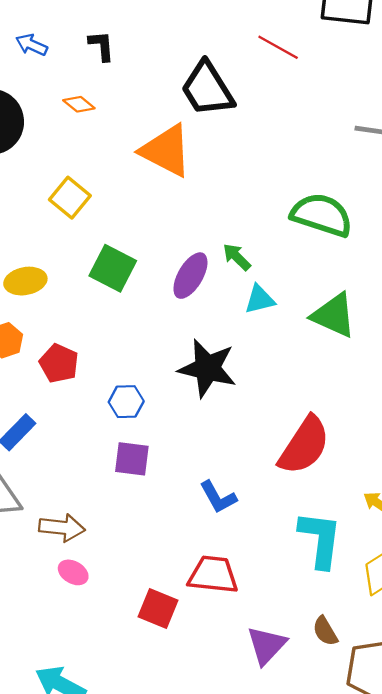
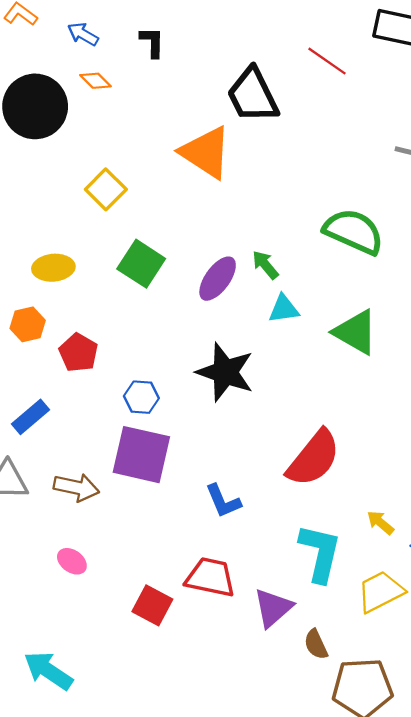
orange diamond: (79, 104) -> (95, 81), moved
purple square: (132, 459) -> (141, 455), size x1.6
brown arrow: (62, 528) -> (76, 487), moved
purple triangle: (267, 645) -> (273, 608), moved

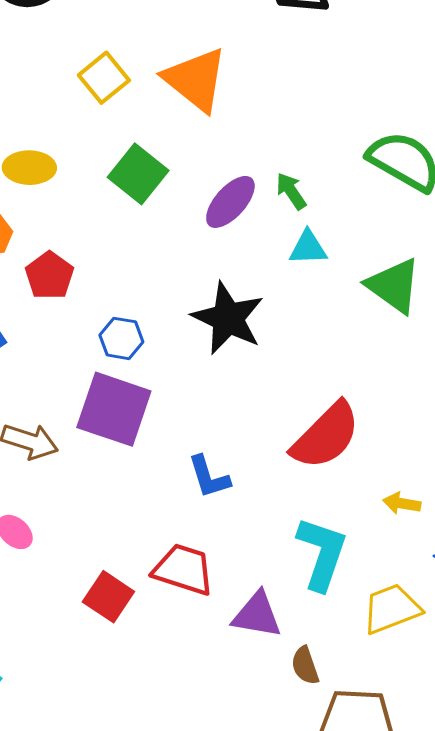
orange triangle: (206, 152) -> (196, 80), moved
yellow arrow: (380, 523) -> (402, 503), moved, turned -36
purple triangle: (273, 608) -> (257, 615), turned 45

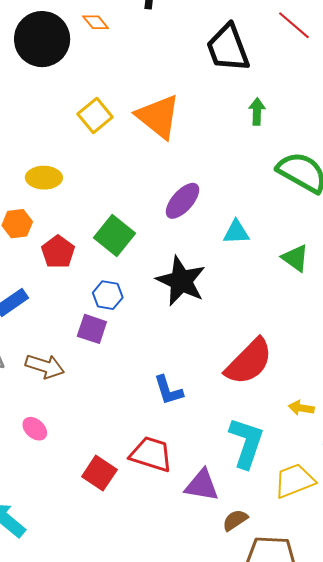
green square: (138, 174) -> (115, 235), moved
green arrow: (291, 191) -> (257, 111), moved, turned 36
green triangle: (394, 286) -> (295, 258), size x0.7
purple square: (114, 409) -> (92, 329), moved, size x0.6
brown semicircle: (305, 666) -> (235, 520), turned 76

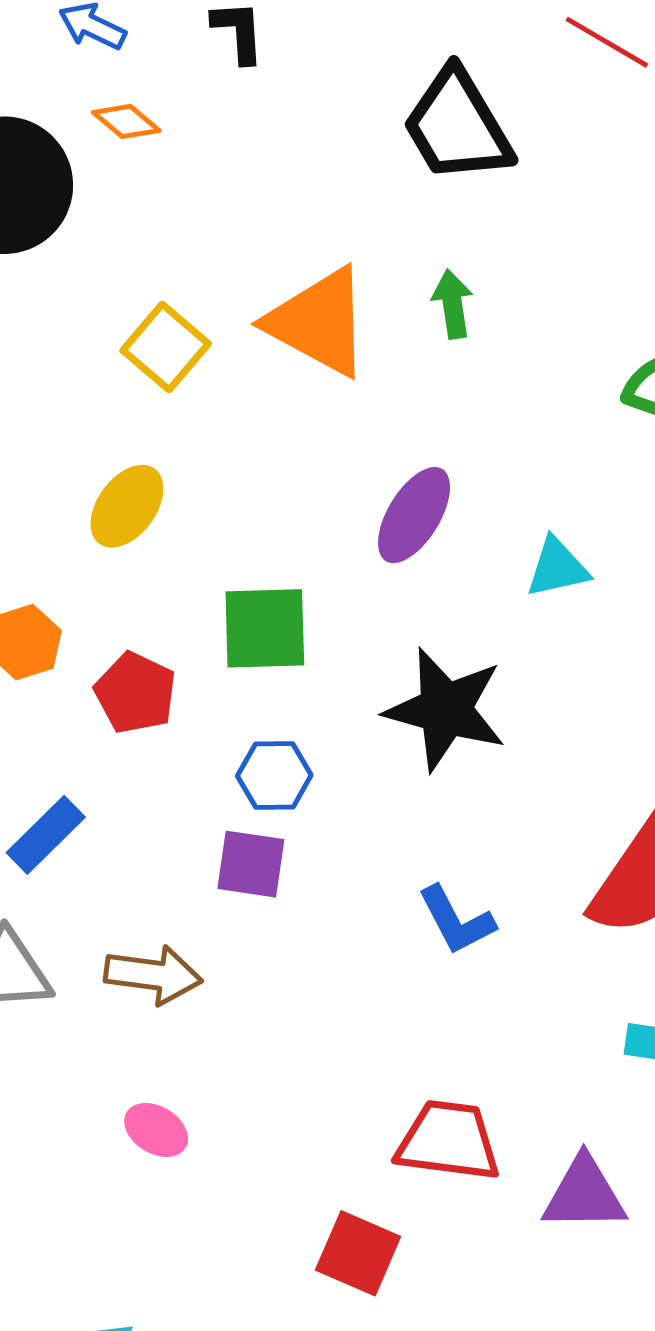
green arrow: (257, 111) -> (453, 304), moved
yellow ellipse: (44, 178) -> (127, 506), moved, turned -44
green square: (115, 235) -> (265, 628), turned -30
blue L-shape: (168, 390) -> (456, 920), moved
red square: (99, 473) -> (358, 1253), moved

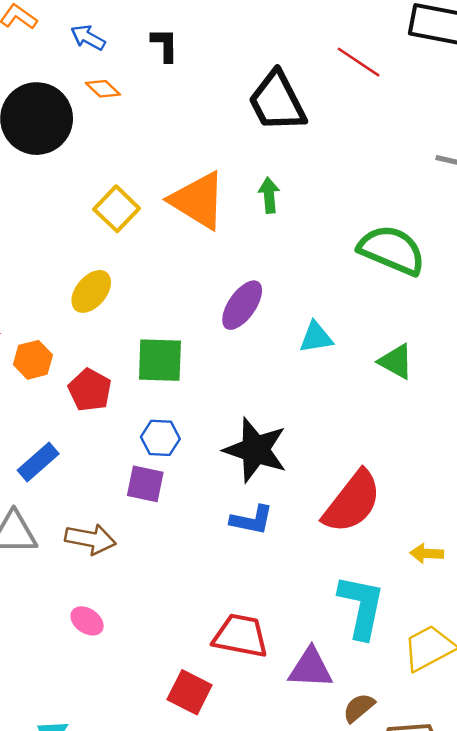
black star: (445, 709) -> (255, 450), moved
blue L-shape: (456, 920) -> (252, 520), turned -54

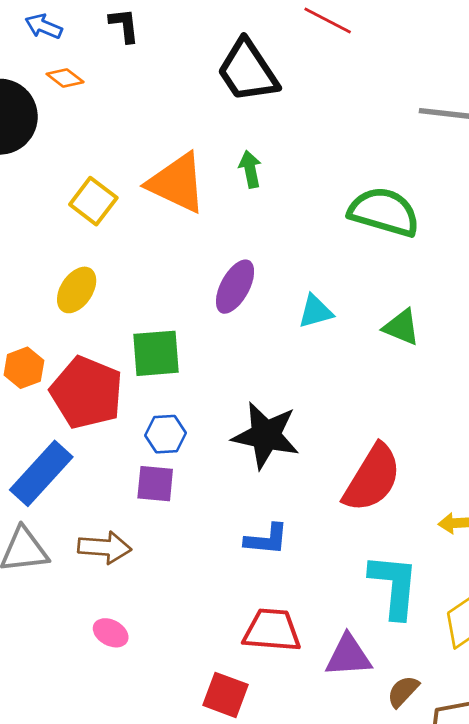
red pentagon: (90, 390) -> (87, 393), size x1.6
blue rectangle: (38, 462) -> (41, 473), size x1.5
blue L-shape: (252, 520) -> (266, 539), moved

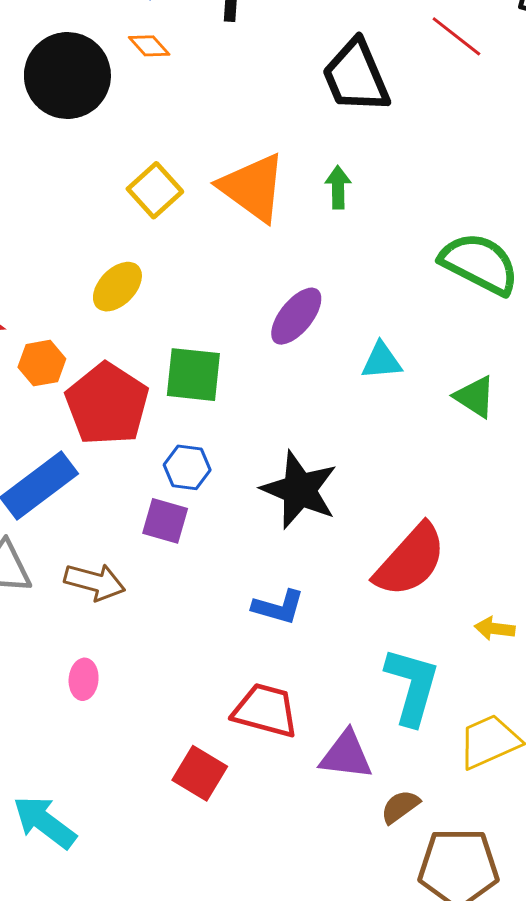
pink ellipse: (111, 633) -> (84, 679), turned 56

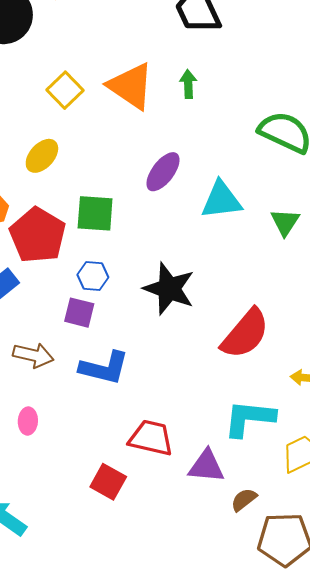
cyan triangle: (382, 361) -> (221, 200), size x1.5
green triangle: (475, 397) -> (285, 222), turned 32
blue L-shape: (278, 607) -> (104, 368), moved, size x1.4
cyan L-shape: (412, 686) -> (249, 418), turned -98

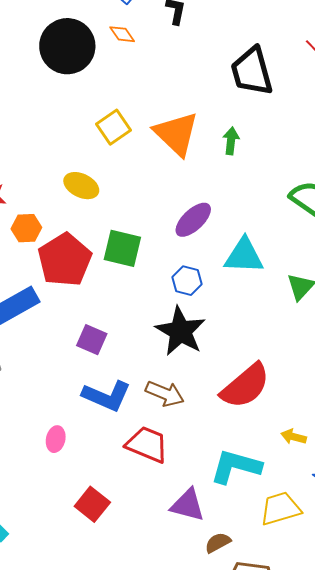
yellow ellipse: (42, 156) -> (81, 186), turned 64
blue hexagon: (93, 276) -> (187, 281), moved
brown arrow: (33, 355) -> (165, 394), moved
pink ellipse: (28, 421) -> (56, 439), moved
red trapezoid: (151, 438) -> (147, 444), moved

